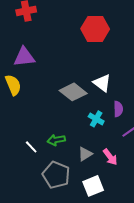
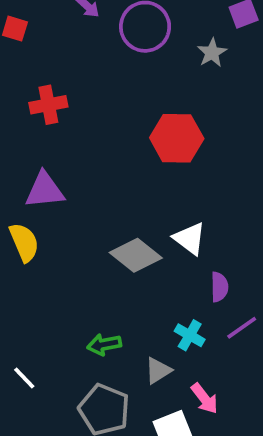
cyan cross: (96, 119) -> (190, 335), moved
white line: (31, 147) -> (24, 378), moved
pink arrow: (110, 157) -> (205, 398), moved

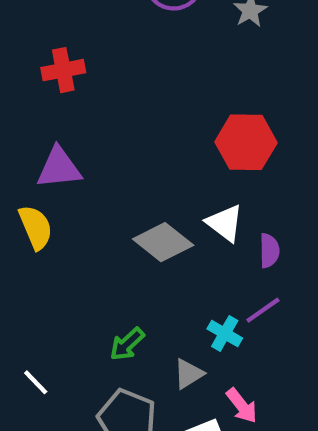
red hexagon: (177, 138) -> (246, 142), moved
purple semicircle: (219, 287) -> (269, 251), moved
purple line: (242, 328) -> (263, 310), moved
green arrow: (104, 345) -> (127, 344), turned -32

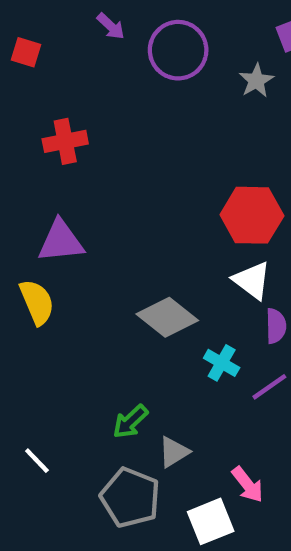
white triangle: (225, 223) -> (252, 280), moved
cyan cross: (225, 333) -> (222, 363), moved
gray triangle: (189, 374) -> (174, 452), moved

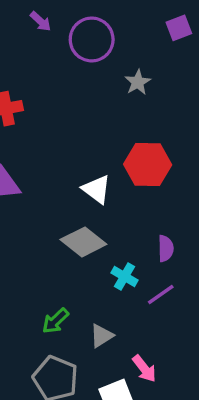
gray star: (256, 81) -> (138, 82), moved
white triangle: (252, 280) -> (97, 189), moved
gray triangle: (174, 452) -> (102, 336), moved

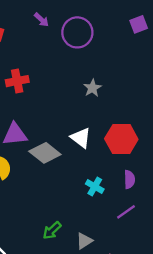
gray star: (138, 82) -> (92, 88), moved
red hexagon: (148, 165) -> (121, 139), moved
gray diamond: (83, 242) -> (45, 153), moved
cyan cross: (125, 276) -> (95, 186), moved

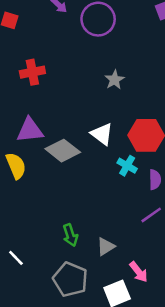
cyan cross: (95, 186) -> (127, 166), moved
green arrow: (52, 230) -> (70, 235), turned -66

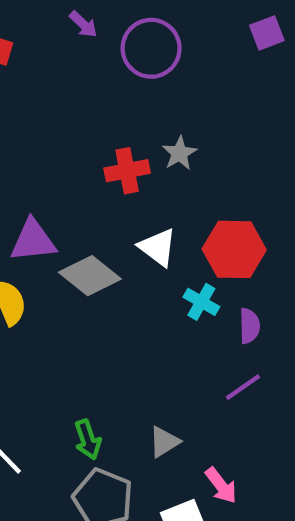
red cross: (32, 72) -> (127, 171), moved
green arrow: (70, 235) -> (88, 440), moved

